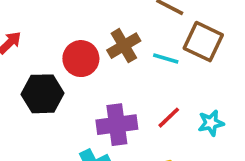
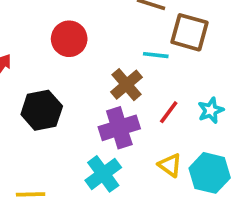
brown cross: (124, 46) -> (127, 85), moved
red circle: (81, 59) -> (69, 39), moved

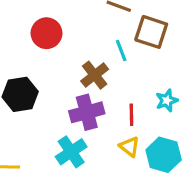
cyan line: (156, 55) -> (121, 50), turned 60
red line: (169, 112) -> (131, 115), moved, turned -40

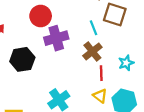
brown cross: (95, 75) -> (92, 52), moved
purple cross: (87, 112) -> (56, 38), moved

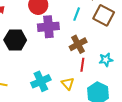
cyan line: (93, 28) -> (77, 14), moved, turned 32
yellow triangle: (100, 96) -> (68, 84), moved

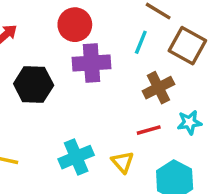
brown cross: (78, 44) -> (158, 88), moved
red line: (82, 65) -> (149, 130), turned 64

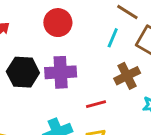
purple cross: (92, 63) -> (61, 72), moved
red line: (149, 130) -> (96, 104), moved

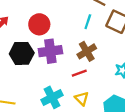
red circle: (58, 23) -> (39, 24), moved
brown cross: (127, 76) -> (87, 51), moved

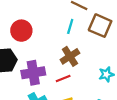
purple cross: (50, 51) -> (33, 73), moved

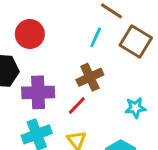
red line: (63, 78) -> (77, 105), turned -32

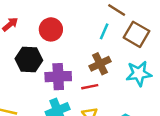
red line: (77, 105) -> (90, 87), turned 35
cyan star: (135, 108) -> (139, 74), moved, size x1.5

